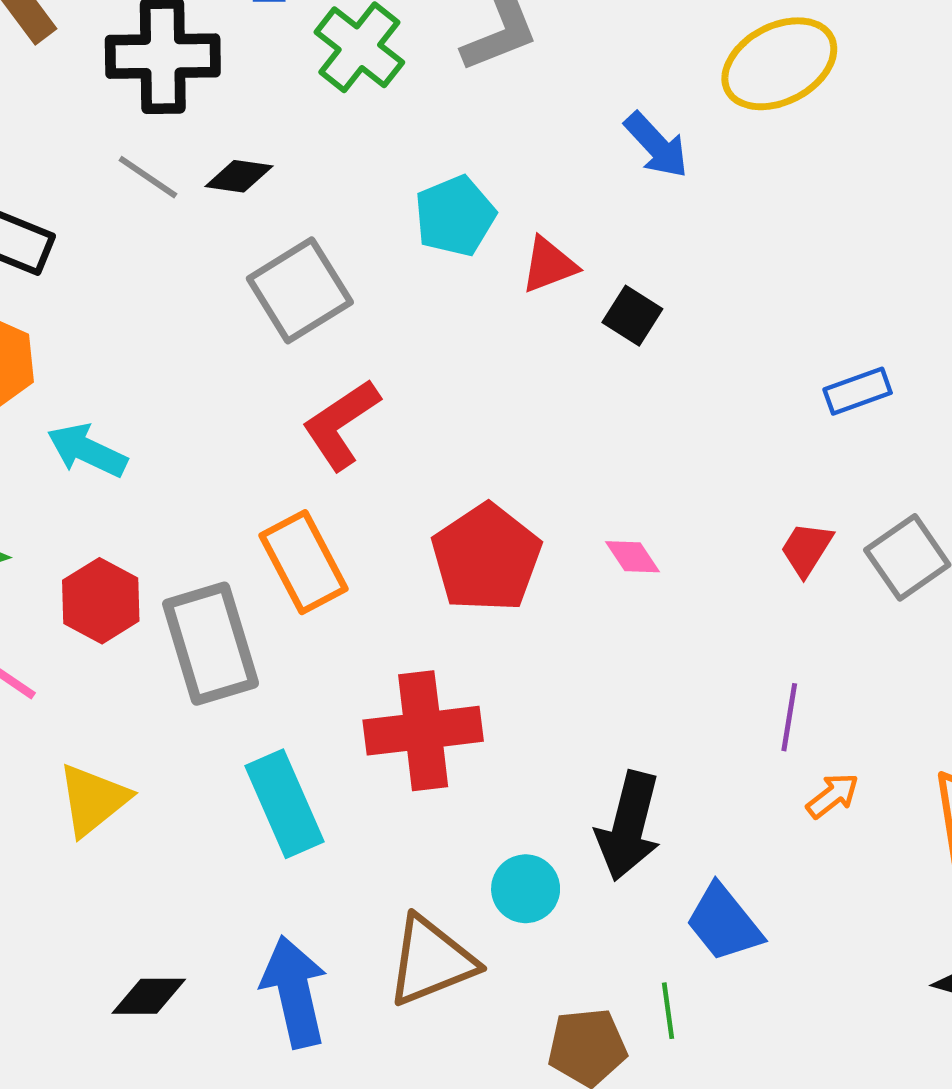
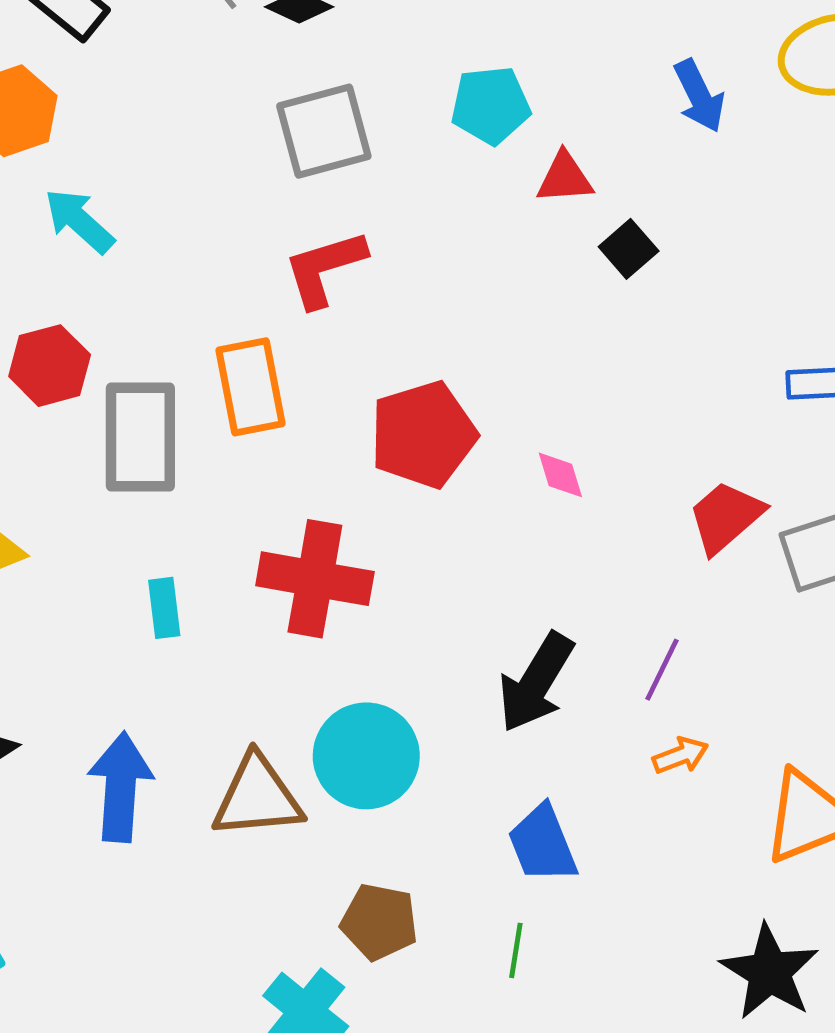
red trapezoid: (806, 549) -> (726, 517), size x1.4
cyan rectangle: (285, 804) -> (164, 608), size x0.6
black arrow: (629, 826) -> (536, 682), moved
cyan circle: (526, 889) -> (366, 756), size x1.6
green line: (668, 1011) -> (516, 950), moved

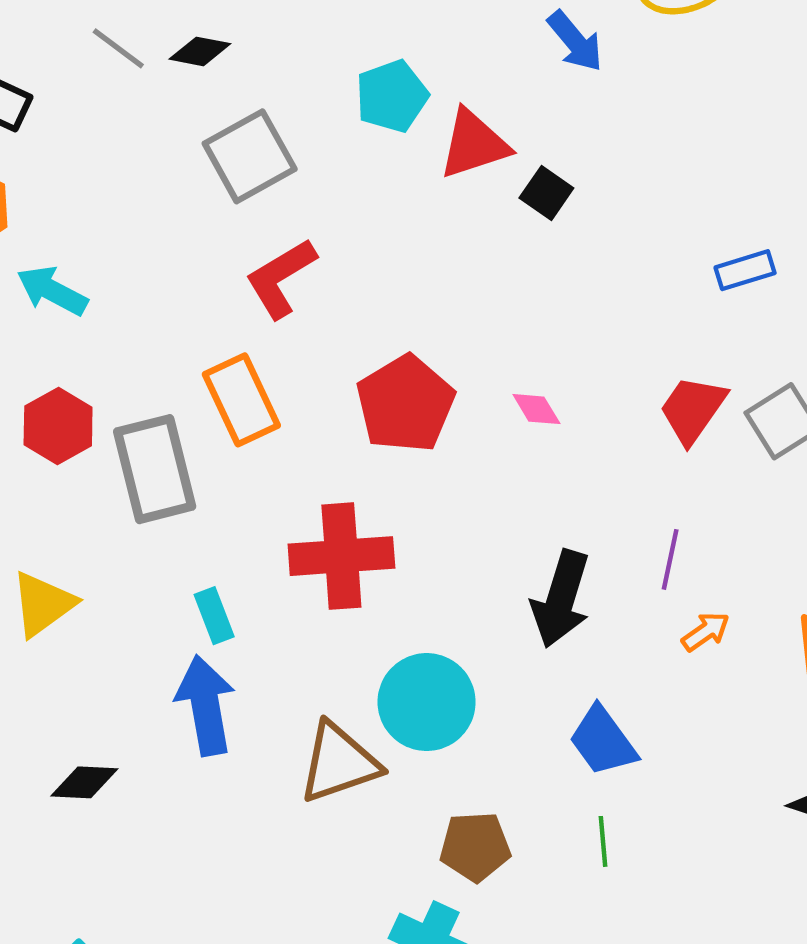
red triangle: (565, 178) -> (474, 144), size x1.4
blue arrow: (120, 787) -> (206, 705), moved

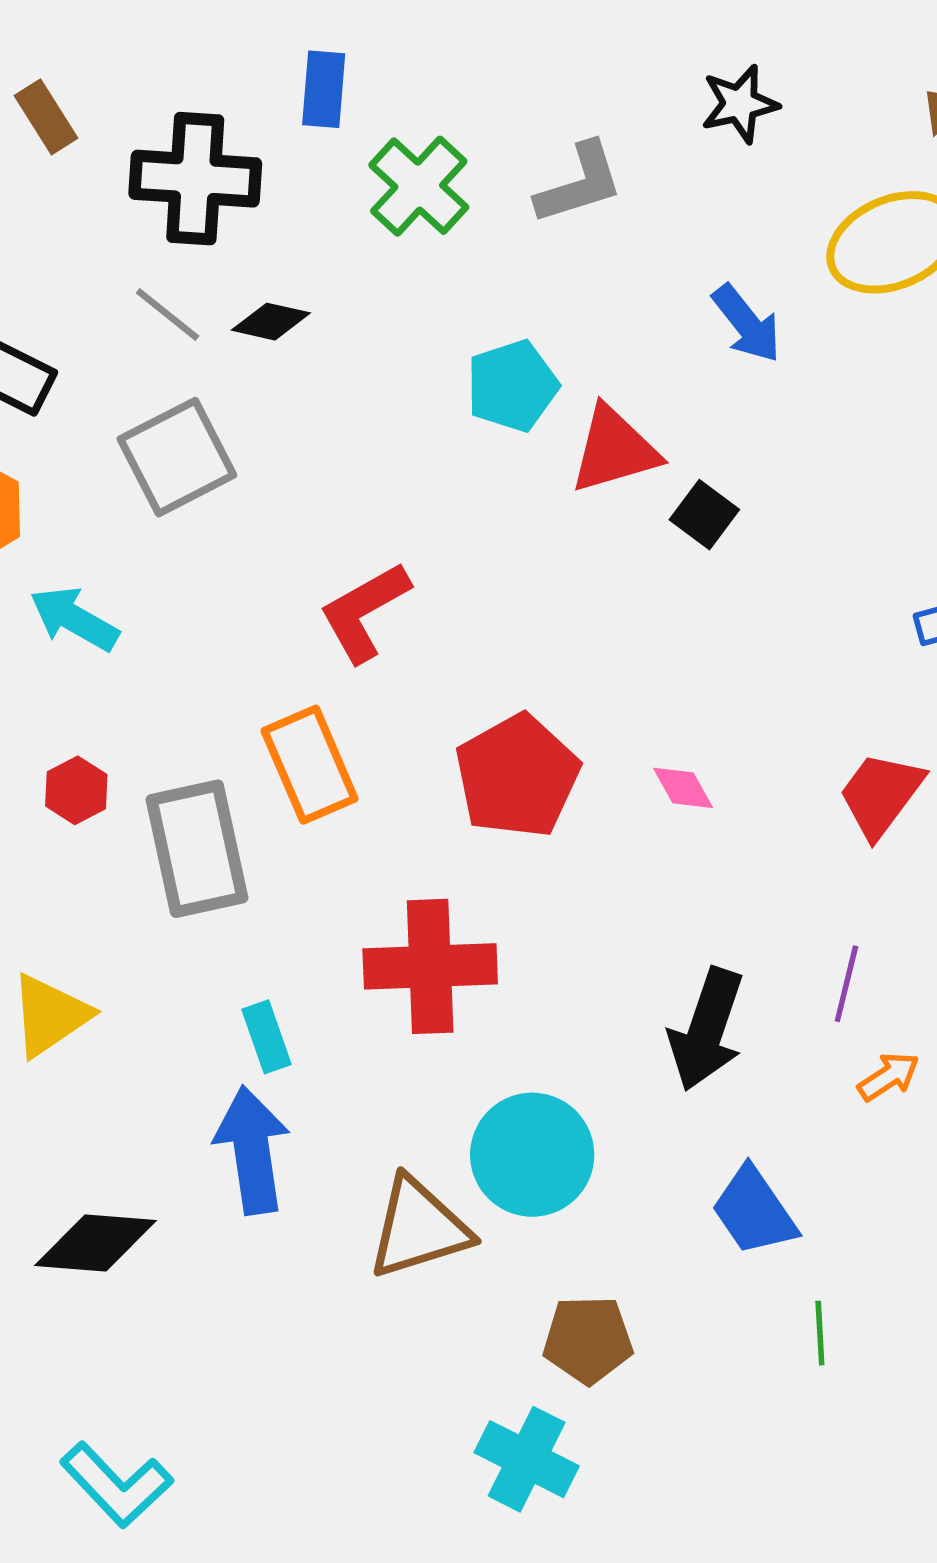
gray square: (250, 156) -> (177, 457), moved
red hexagon: (58, 426) -> (76, 790), size x0.7
black diamond: (84, 782) -> (96, 1243), size x1.4
green line: (603, 841) -> (820, 1333), moved

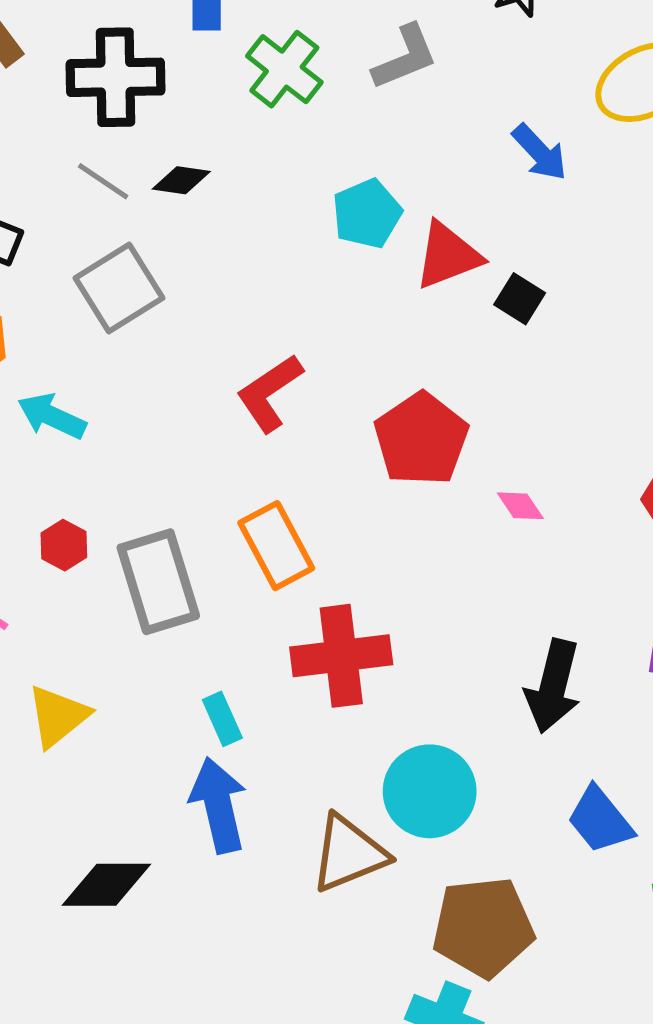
orange rectangle: (310, 765) -> (276, 546), moved
red pentagon: (517, 776) -> (421, 439), moved
brown pentagon: (588, 1340) -> (483, 927), size x1.5

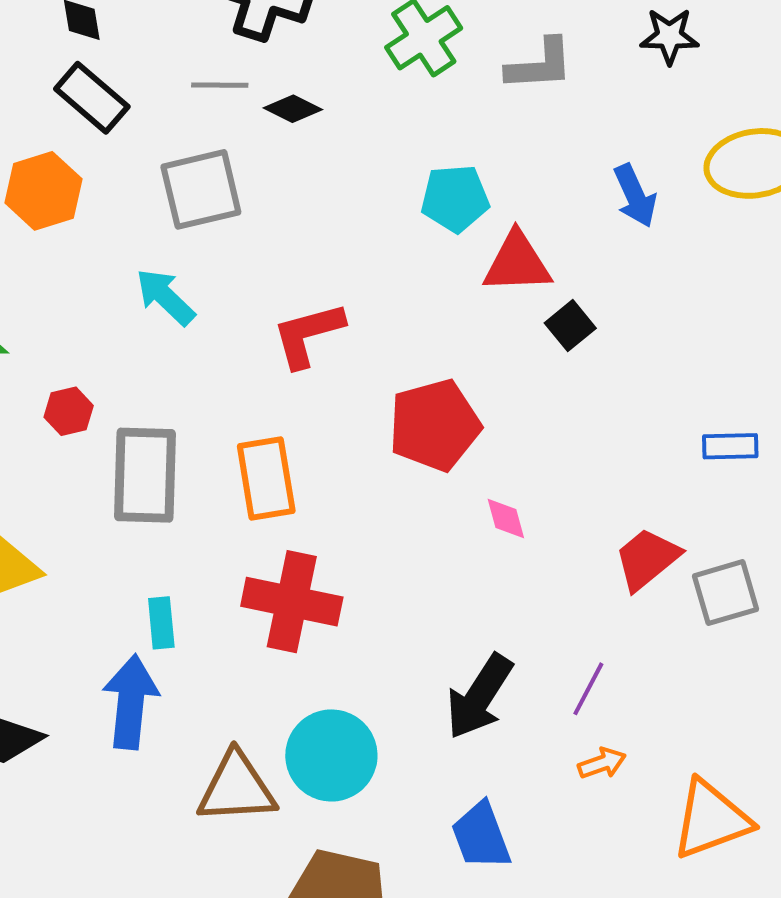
gray line: (103, 181) -> (220, 85), turned -52
cyan arrow: (52, 416) -> (165, 297), moved

